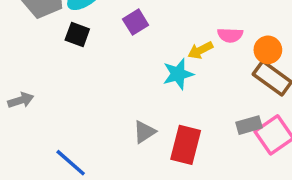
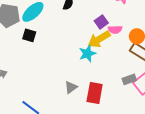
purple square: (136, 22) -> (101, 22), moved
yellow arrow: (200, 50) -> (99, 39), size x1.6

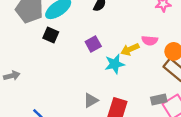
purple square: (101, 22) -> (93, 44), moved
yellow arrow: (99, 39) -> (130, 49), size x0.7

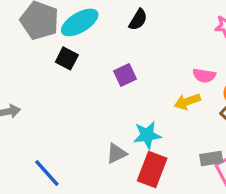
yellow arrow: (130, 49) -> (187, 102), moved
cyan star: (115, 64) -> (147, 135), moved

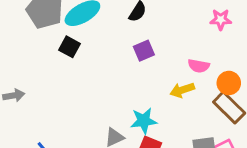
purple square: (125, 75) -> (144, 51), moved

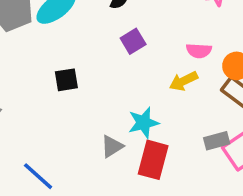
black square: (70, 47) -> (66, 80), moved, turned -30

